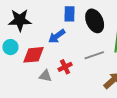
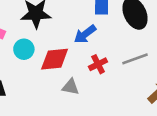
red cross: (65, 67) -> (98, 64), moved

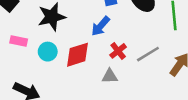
gray line: (135, 59) -> (148, 54), moved
gray triangle: (71, 87) -> (110, 76), moved

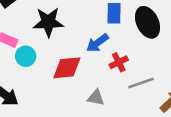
red cross: (118, 51) -> (119, 62), moved
cyan circle: (48, 52) -> (26, 56), moved

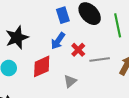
gray line: (141, 83) -> (100, 60), turned 30
gray triangle: (96, 98) -> (70, 81), turned -32

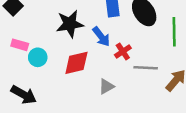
black star: (17, 38) -> (70, 24), moved
blue arrow: (58, 41) -> (101, 37), turned -84

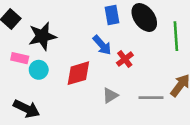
black star: (70, 24) -> (42, 36), moved
gray line: (146, 68) -> (151, 98), moved

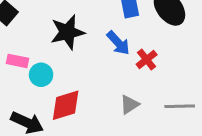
black star: (42, 36) -> (67, 32), moved
red diamond: (78, 73) -> (66, 105), moved

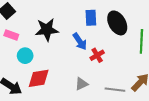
pink rectangle: (17, 61) -> (11, 35), moved

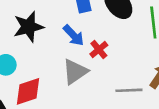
gray triangle: (81, 84) -> (75, 72), moved, size x1.5

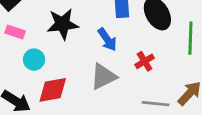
red cross: (99, 50) -> (145, 61), moved

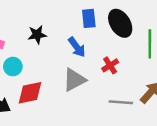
black star: (63, 24) -> (37, 35), size x0.7

